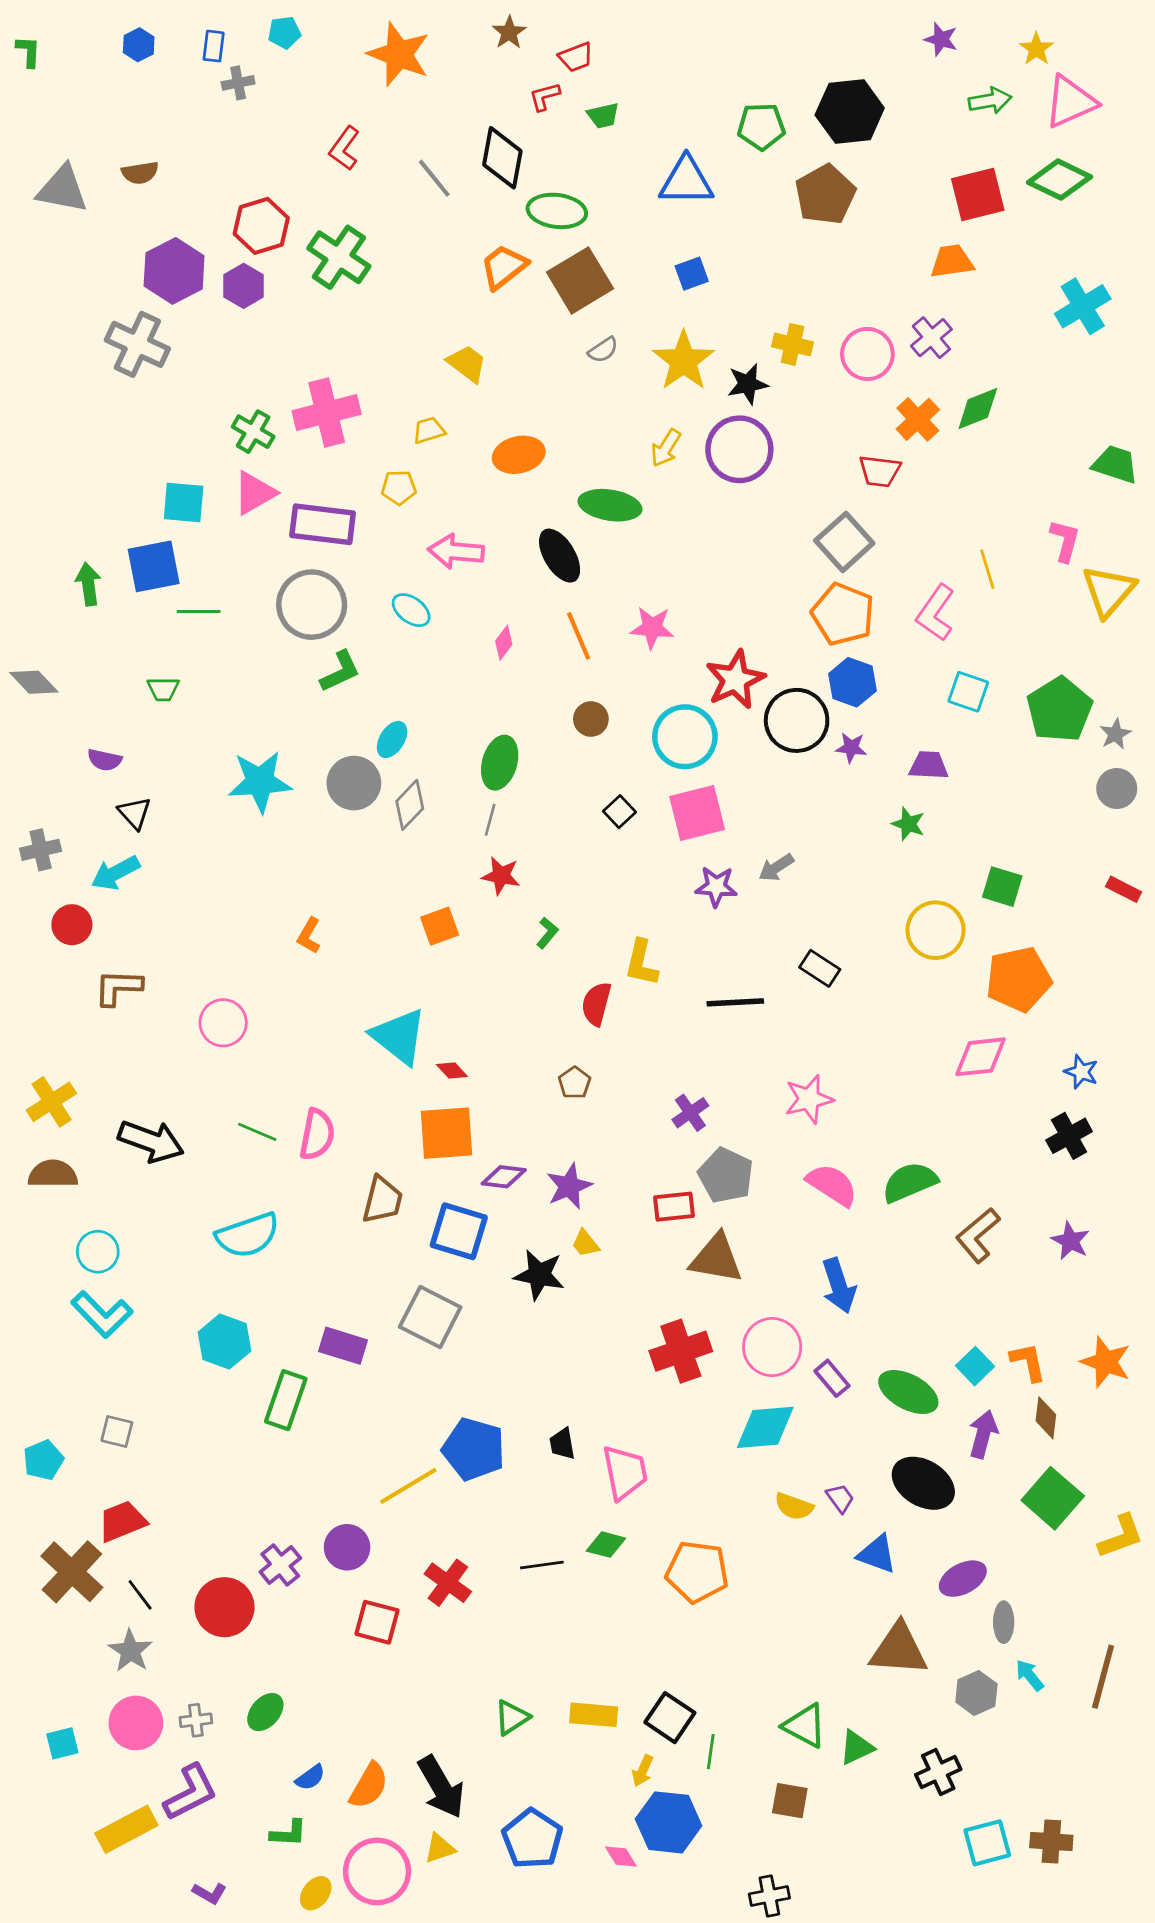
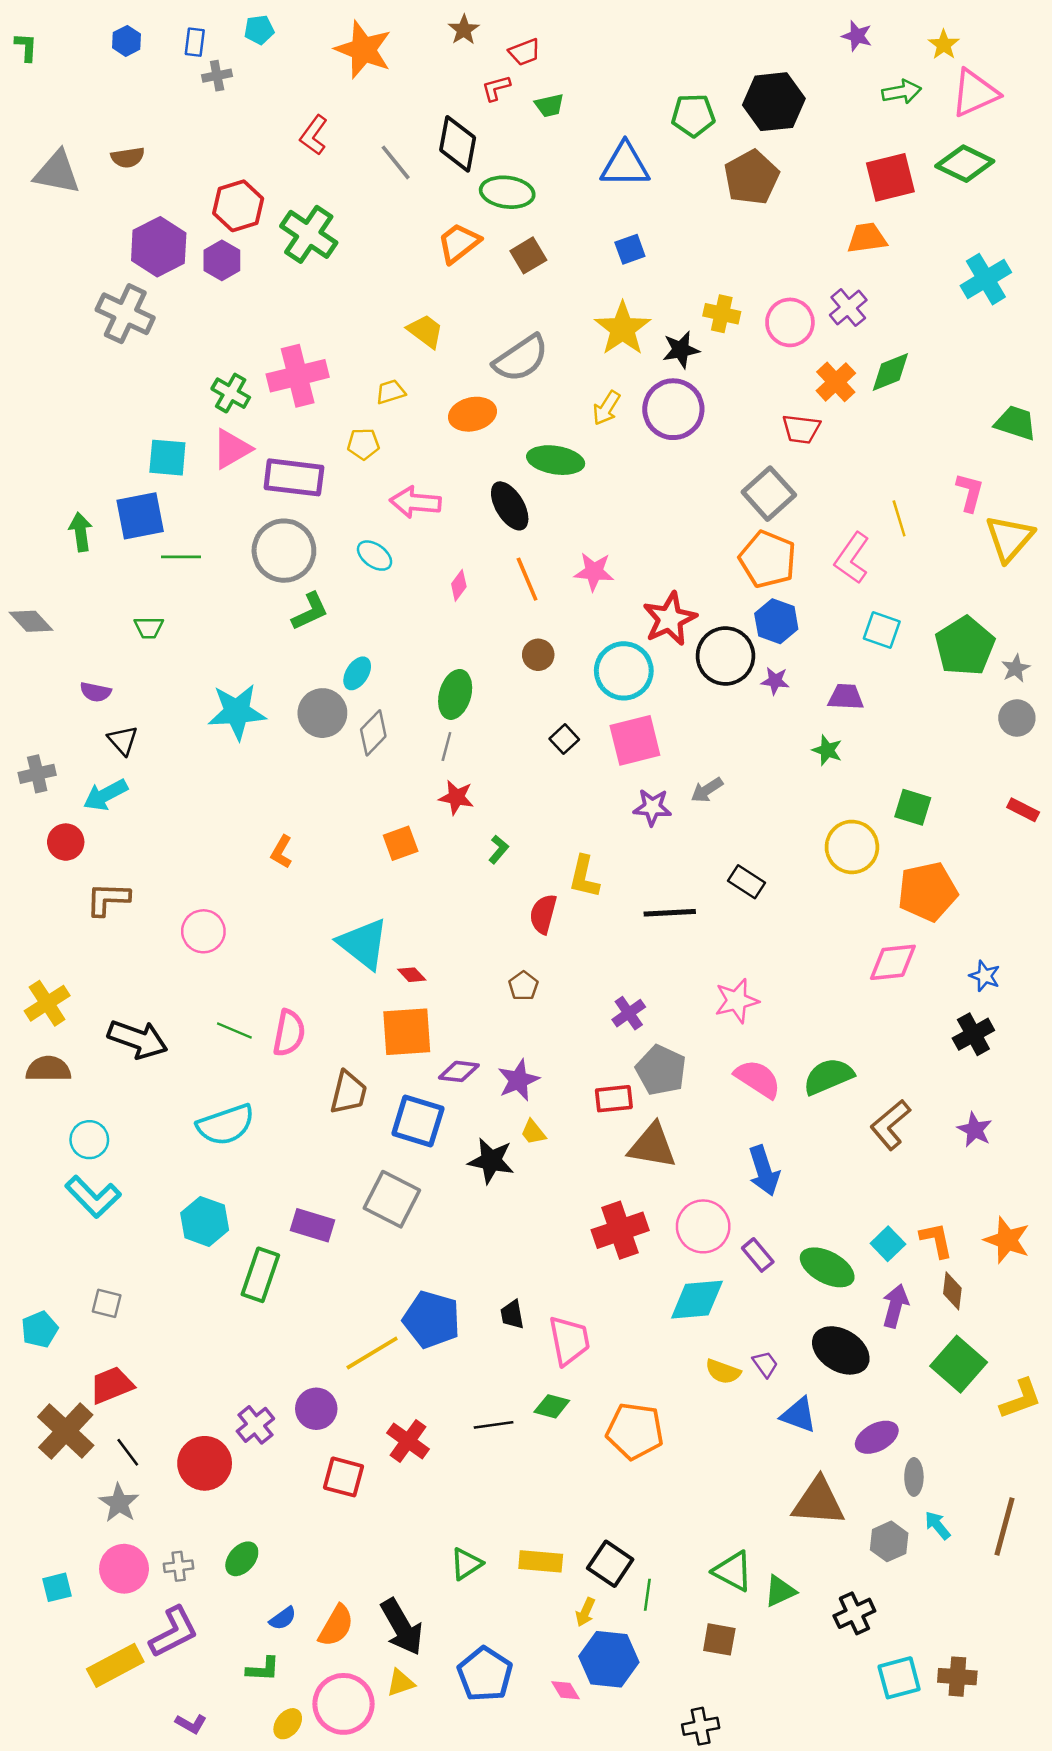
brown square: (580, 280) -> (528, 255), size x0.6
gray semicircle: (603, 350) -> (521, 358), moved, size x2.0

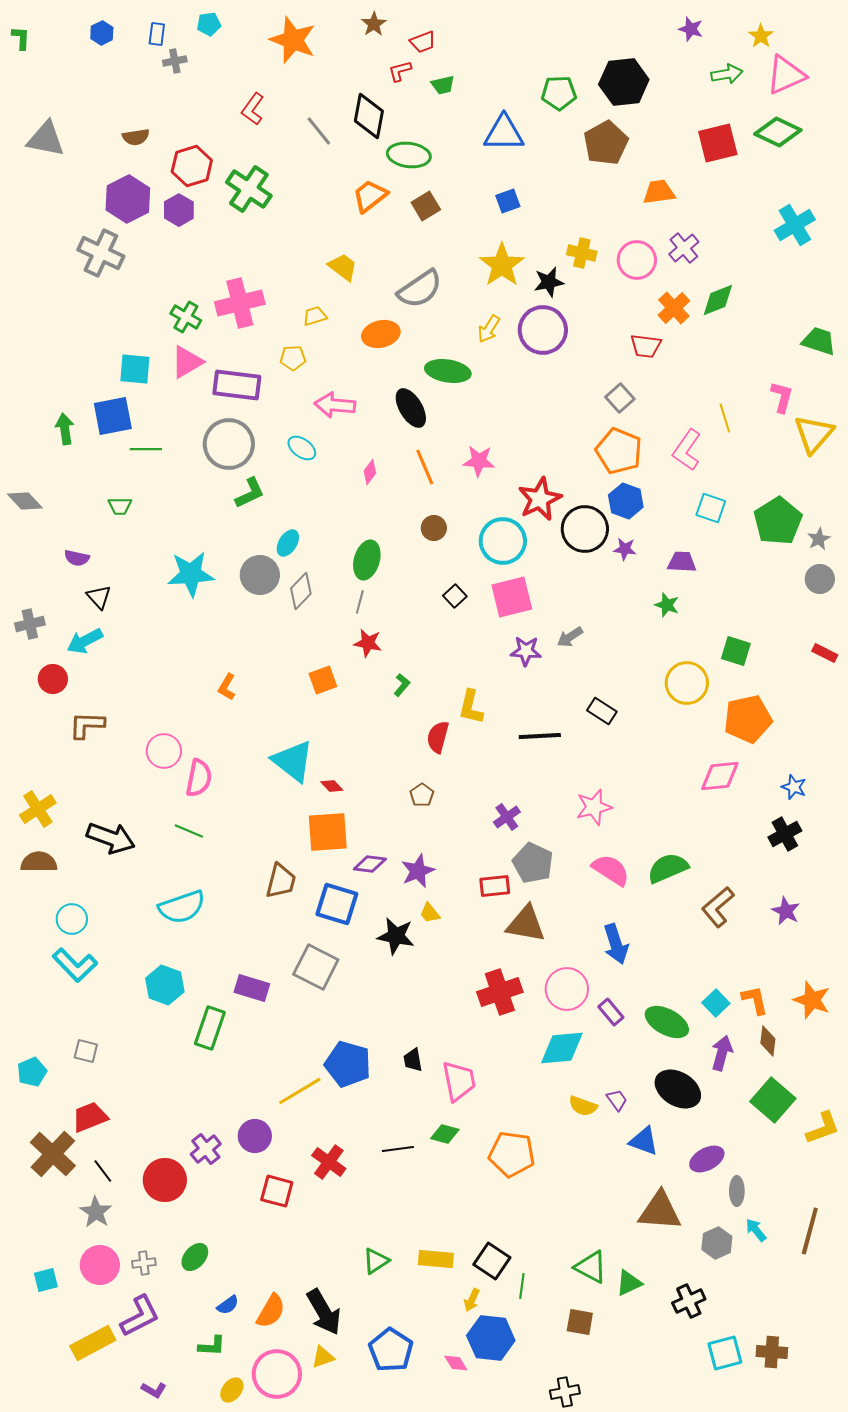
brown semicircle: (128, 157) -> (136, 137), moved
orange trapezoid: (867, 238) -> (659, 192), moved
gray square: (769, 494) -> (620, 398), size x0.7
pink semicircle: (289, 1033) -> (199, 778), moved

